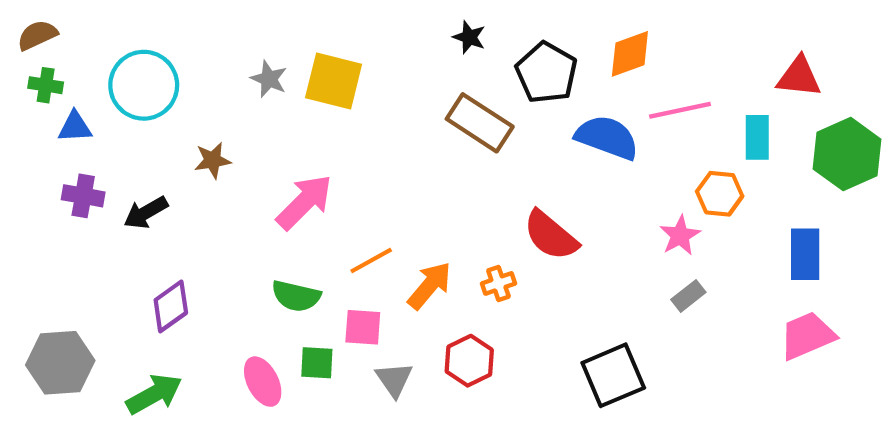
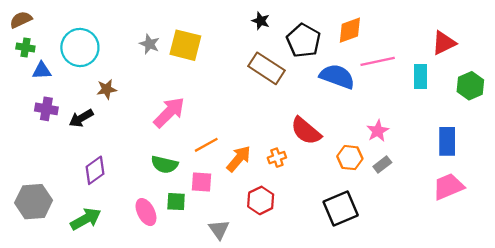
red triangle: (799, 77) -> (444, 43), turned -32
green hexagon: (847, 154) -> (470, 86), size x0.7
brown star: (213, 160) -> (107, 89), moved
orange hexagon: (720, 194) -> (350, 158), moved
gray triangle: (394, 379) -> (219, 229), moved

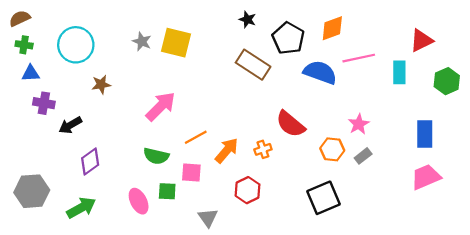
blue triangle: (42, 71) -> (31, 73), moved
black arrow: (81, 118) -> (70, 125), moved

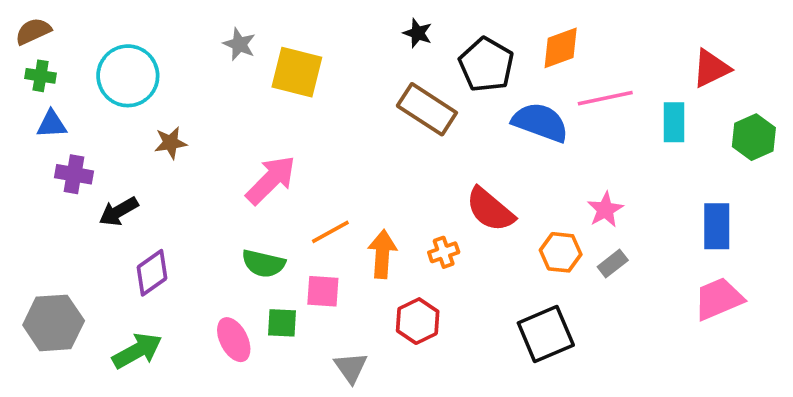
gray star: (142, 42) -> (239, 44), moved
orange arrow: (227, 150) -> (382, 254), turned -36

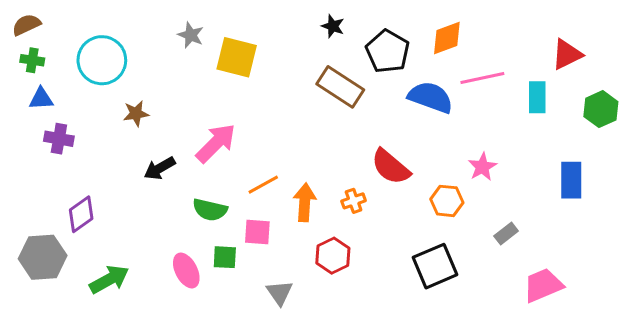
black arrow: (119, 211) -> (160, 168), moved
gray rectangle: (613, 263) -> (506, 233), moved
purple diamond: (152, 273) -> (81, 214), moved
pink trapezoid: (719, 299) -> (543, 285), moved

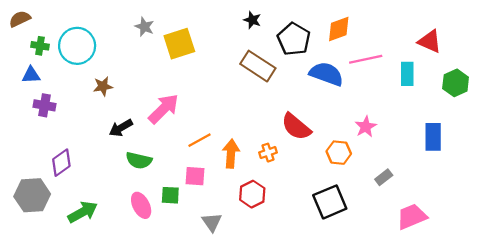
red triangle: (567, 54) -> (430, 41), turned 50
yellow square: (237, 57) -> (179, 44), turned -32
green cross: (32, 60) -> (40, 46), moved
green semicircle: (210, 210) -> (139, 160), moved

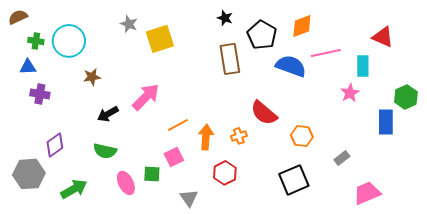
brown rectangle: (258, 66) -> (230, 59), turned 48
green hexagon: (456, 83) -> (406, 97), moved
pink star: (366, 127) -> (350, 93), moved
green semicircle: (139, 160) -> (105, 151), moved
pink square: (195, 176) -> (174, 157), turned -30

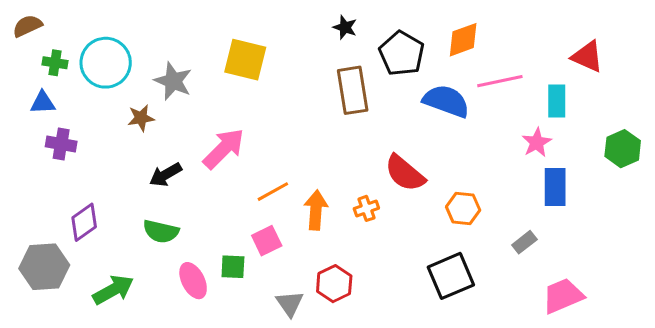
gray star: (129, 24) -> (173, 81), moved, size x1.4
yellow square: (160, 39) -> (245, 60), turned 32
blue rectangle: (386, 122) -> (555, 187), moved
red hexagon: (225, 173) -> (334, 284), moved

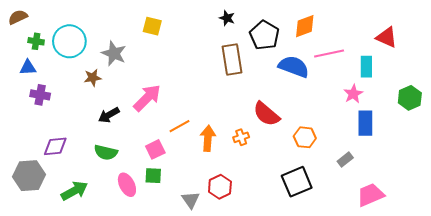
yellow square: (245, 60) -> (152, 26), moved, size x0.7
purple diamond: (84, 222) -> (55, 146), turned 30
pink square: (267, 241) -> (155, 149), moved

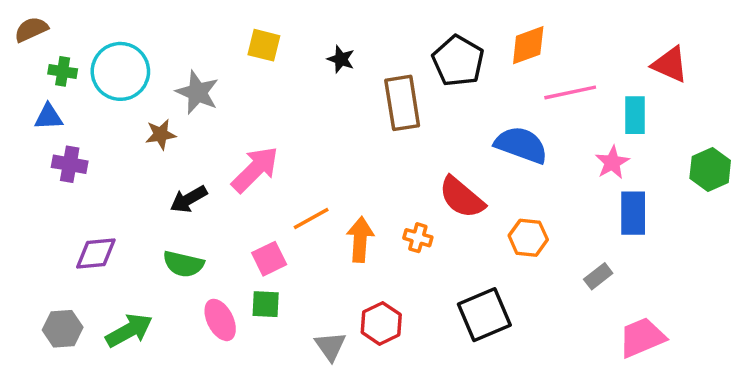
black star: (227, 18) -> (341, 59), moved
blue semicircle: (294, 67) -> (521, 145), moved
orange cross: (241, 137) -> (418, 238), turned 35
gray hexagon: (29, 176) -> (63, 329), moved, size x0.7
black square: (297, 182) -> (484, 315), moved

